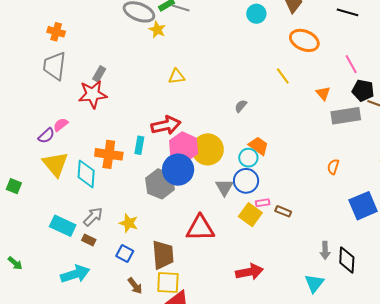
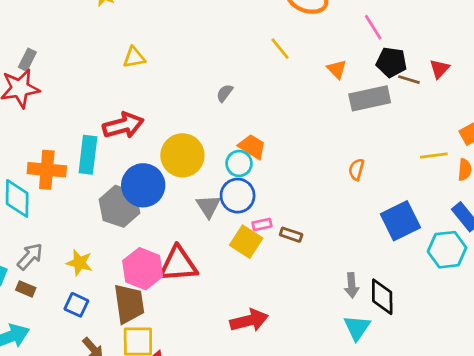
cyan rectangle: (139, 145) -> (88, 155), size x1.5
pink hexagon: (184, 147) -> (143, 269), moved
cyan triangle: (314, 283) -> (357, 328), moved

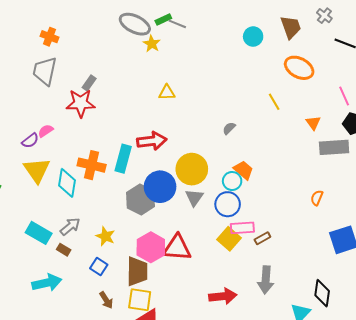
gray triangle: (208, 206) -> (194, 197), moved
pink rectangle: (262, 224) -> (242, 228), size x1.6
brown rectangle: (291, 235) -> (262, 238), turned -56
gray arrow: (352, 285) -> (266, 280), moved, size x1.5

